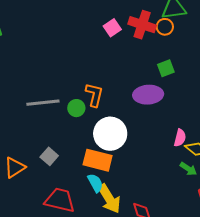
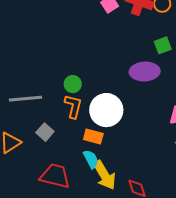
orange L-shape: (94, 95) -> (73, 106), moved
gray line: (43, 103) -> (25, 99), moved
orange rectangle: (98, 160) -> (93, 136), size x0.7

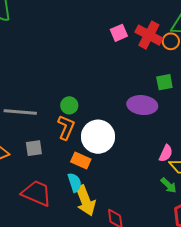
gray square: (45, 132) -> (34, 148), turned 30

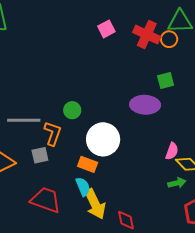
pink square: (119, 33) -> (106, 29), moved
orange L-shape: (66, 127) -> (53, 133), moved
green arrow: (169, 185) -> (177, 183), turned -54

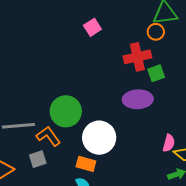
red cross: (147, 35) -> (137, 57), moved, turned -32
green circle: (72, 110) -> (66, 111), size x1.8
orange L-shape: (53, 133) -> (48, 136), turned -50

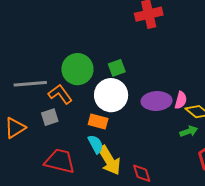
green square: (156, 73) -> (117, 68), moved
purple ellipse: (138, 99) -> (157, 101), moved

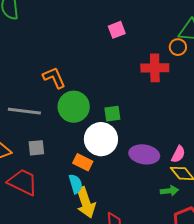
orange L-shape: (60, 94) -> (54, 78), moved
pink semicircle: (181, 100) -> (178, 154), moved
red trapezoid: (60, 161) -> (23, 182), moved

